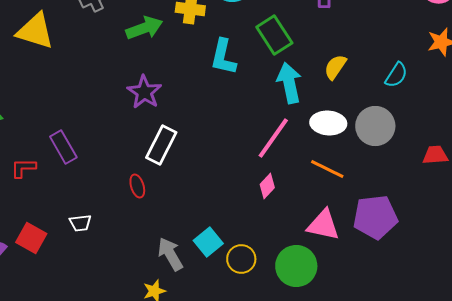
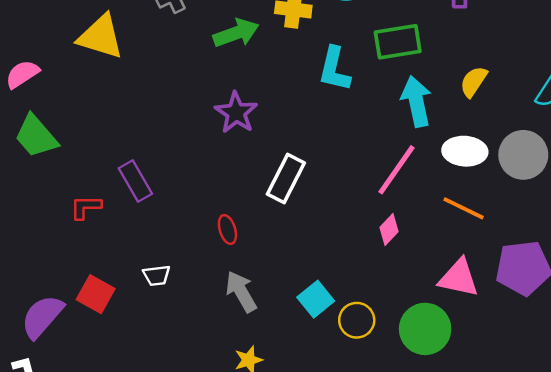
green rectangle: (274, 35) -> (398, 42), turned -66
white rectangle: (161, 145) -> (286, 179), moved
gray arrow: (170, 254) -> (241, 292), moved

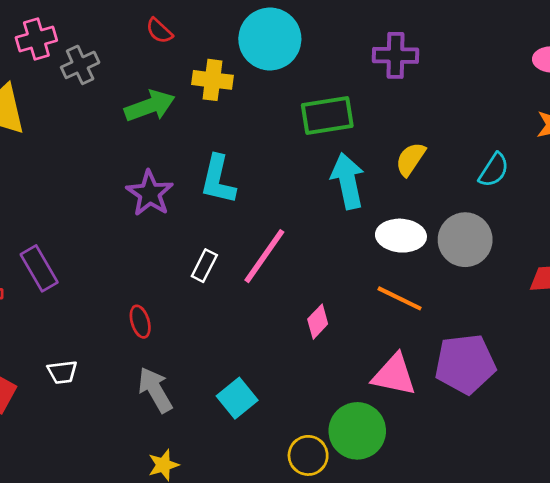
cyan L-shape: (334, 69) -> (218, 180), moved
pink line: (396, 170) -> (264, 256), moved
white rectangle: (286, 179) -> (204, 266), size x0.6
yellow circle: (357, 320) -> (308, 455), moved

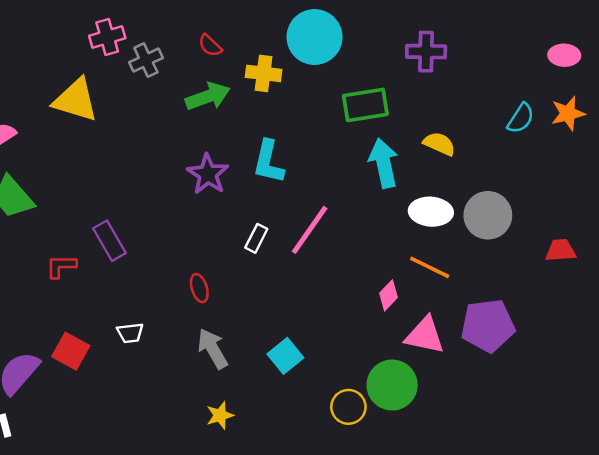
red semicircle: (159, 31) -> (210, 46), moved
yellow semicircle: (411, 159) -> (439, 144), turned 80
cyan semicircle: (494, 170) -> (521, 118), moved
pink diamond: (318, 322) -> (388, 295), moved

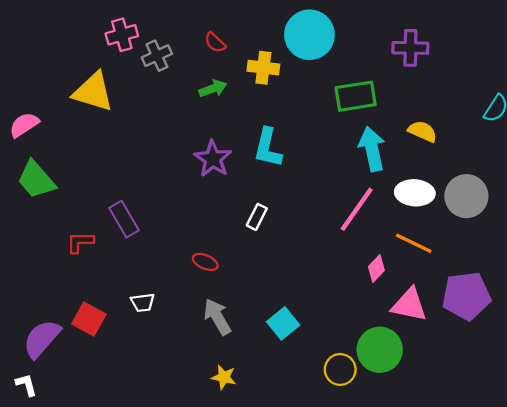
green arrow: (208, 96) -> (213, 89), size x0.7
pink line: (310, 230) -> (357, 209), moved
red ellipse: (199, 288) -> (205, 262), turned -50
yellow star: (220, 415) -> (224, 377), turned 30

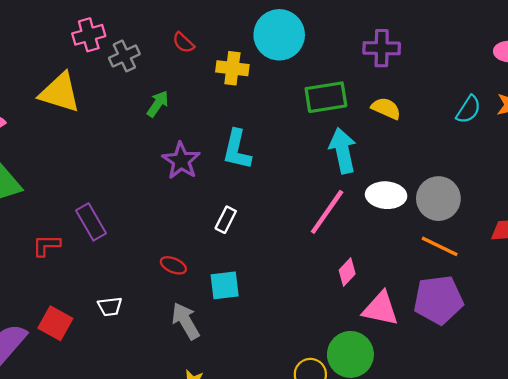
green arrow: (213, 89) -> (158, 104), moved, turned -36
yellow semicircle: (422, 131) -> (386, 108), moved
orange line: (414, 243) -> (440, 246), moved
cyan square: (283, 323) -> (225, 285), moved, turned 32

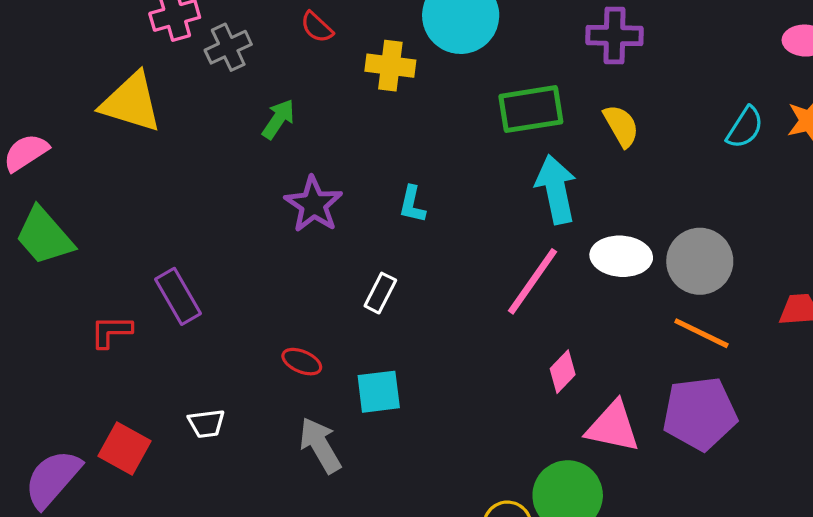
yellow semicircle: (386, 108) -> (621, 126), turned 36
cyan L-shape: (237, 150) -> (412, 204), moved, size x0.6

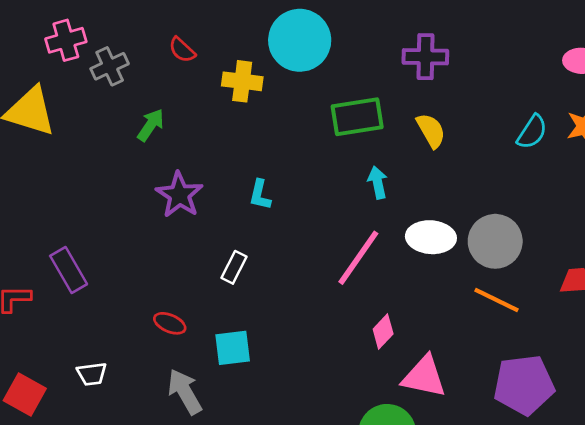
cyan arrow: (556, 189) -> (378, 182), size x0.6
purple pentagon: (700, 413) -> (524, 385), moved

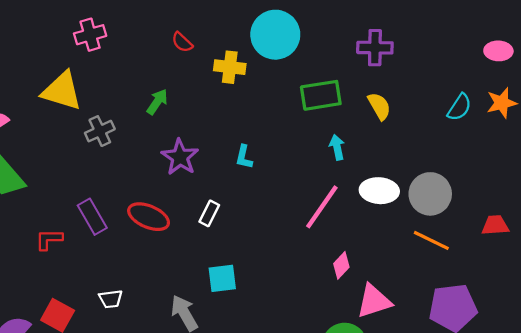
gray cross: (110, 66) -> (100, 131), moved
white rectangle: (234, 267) -> (209, 213), moved
red ellipse: (170, 323) -> (149, 217), moved, size x1.6
pink triangle: (424, 377) -> (374, 301), turned -30

